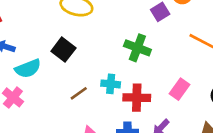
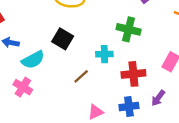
cyan cross: (111, 84) -> (104, 54), moved

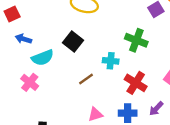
red cross: (133, 74) -> (136, 83), turned 30

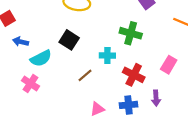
purple arrow: (156, 109) -> (156, 98), turned -42

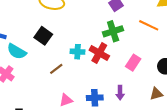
green cross: (131, 33) -> (113, 31), moved, turned -36
cyan semicircle: (41, 58) -> (17, 51), turned 54
red cross: (134, 75) -> (99, 53), moved

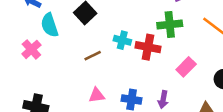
cyan semicircle: (17, 51) -> (50, 25), turned 30
red cross: (99, 53) -> (148, 47), turned -30

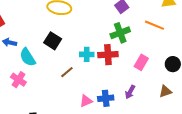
pink triangle: (97, 95) -> (86, 101), moved
purple arrow: (163, 100) -> (130, 92), turned 32

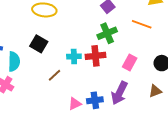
cyan semicircle: (28, 57) -> (14, 62), turned -144
purple arrow: (130, 92) -> (119, 93), size x1.6

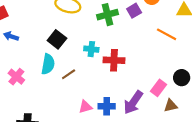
green cross: (107, 33) -> (107, 15), moved
cyan cross: (74, 56) -> (91, 49), moved
cyan semicircle: (14, 62) -> (48, 64), moved
pink rectangle: (130, 62) -> (158, 88), moved

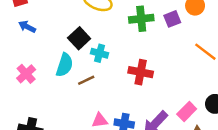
cyan cross: (91, 49) -> (100, 53), moved

